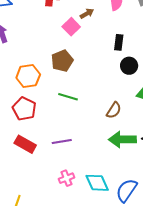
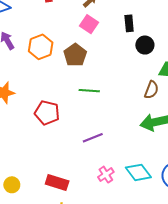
pink square: (71, 27) -> (89, 24), moved
orange hexagon: (28, 76) -> (41, 47), moved
brown semicircle: (114, 110) -> (151, 90), moved
red rectangle: (25, 144) -> (57, 182), moved

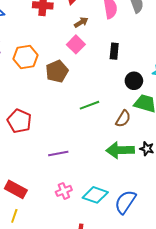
black circle: (145, 45) -> (134, 81), moved
green line: (89, 91) -> (90, 105), moved, turned -36
cyan diamond: (138, 172) -> (95, 195), turned -45

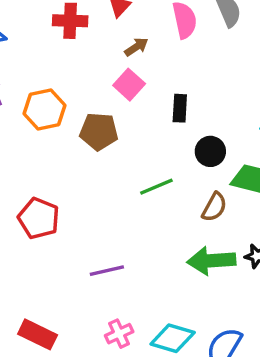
black rectangle: (114, 51) -> (180, 108), moved
brown pentagon: (57, 71) -> (99, 132), turned 30
black circle: (134, 81) -> (210, 151), moved

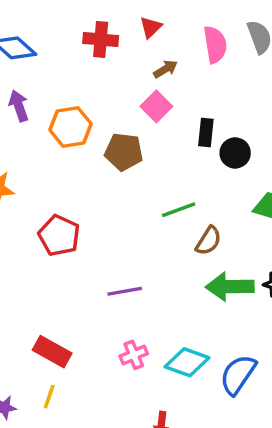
black circle: (210, 151) -> (235, 153), moved
brown semicircle: (214, 207) -> (208, 241), moved

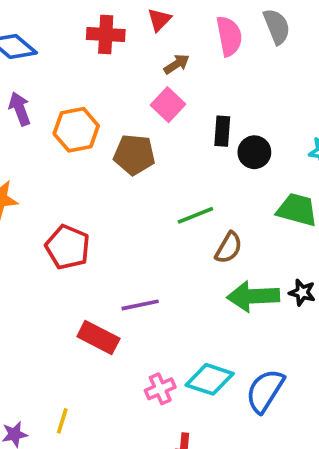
red rectangle: (52, 352) -> (98, 337), moved
pink cross: (134, 355) -> (160, 389), moved

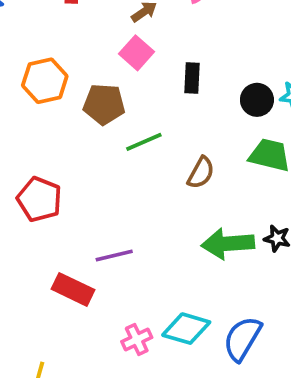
black circle: (254, 152) -> (257, 100), moved
green line: (195, 215) -> (144, 142), moved
brown semicircle: (229, 248) -> (201, 173), moved

